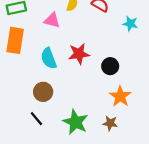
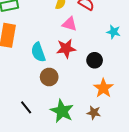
pink triangle: (52, 20) -> (69, 24), moved
cyan star: (130, 24) -> (113, 32), moved
brown circle: (43, 92) -> (49, 77), moved

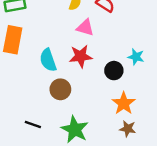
cyan star: (113, 32) -> (136, 57), moved
black line: (26, 107) -> (33, 125), turned -32
brown star: (94, 113) -> (128, 129), moved

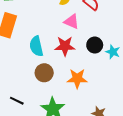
black circle: (114, 71) -> (95, 45), moved
orange star: (124, 103) -> (77, 79), moved, turned 30

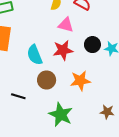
black line: (17, 101) -> (18, 96), moved

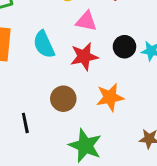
cyan semicircle: (35, 55) -> (44, 44), moved
black line: (18, 96) -> (25, 123), turned 64

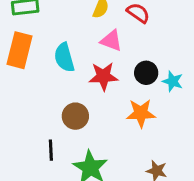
orange star: (110, 97) -> (141, 113), moved
black line: (25, 123) -> (51, 150), moved

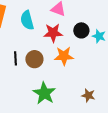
orange star: (141, 113) -> (64, 56), moved
black line: (51, 150) -> (15, 58), moved

